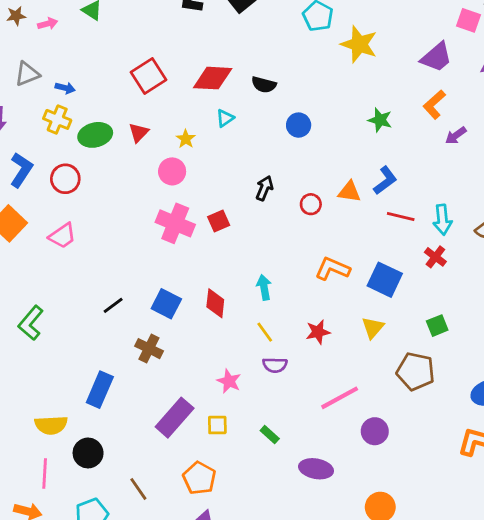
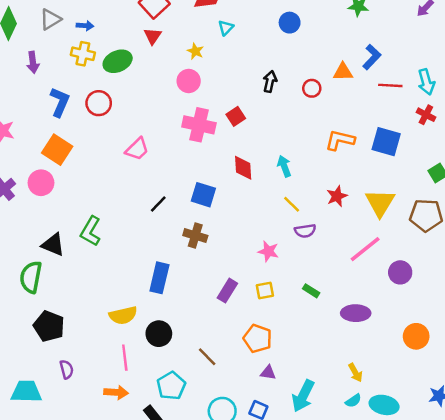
red triangle: (139, 133) -> (153, 36), moved
pink trapezoid: (62, 236) -> (137, 149), moved
red diamond: (215, 303) -> (243, 168), moved
yellow triangle: (373, 328) -> (380, 203), moved, size x1.5
purple rectangle: (175, 418) -> (227, 291), size x0.7

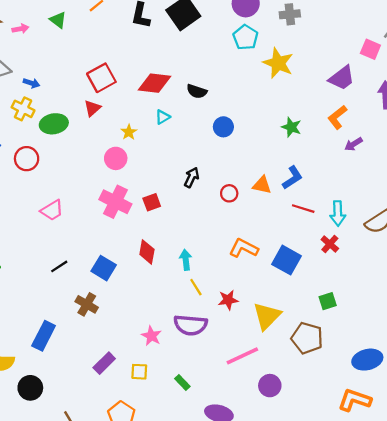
yellow line: (292, 204) -> (196, 287), moved
purple semicircle: (305, 231) -> (190, 325), size x1.6

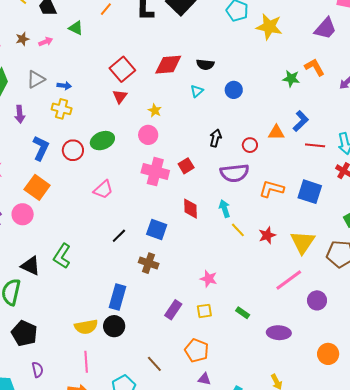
cyan triangle: (163, 117) -> (197, 91), moved
orange L-shape: (337, 117) -> (315, 67), moved, turned 110
green ellipse: (54, 124) -> (102, 141), moved
purple semicircle: (190, 325) -> (235, 173), moved
black circle: (30, 388) -> (114, 326), moved

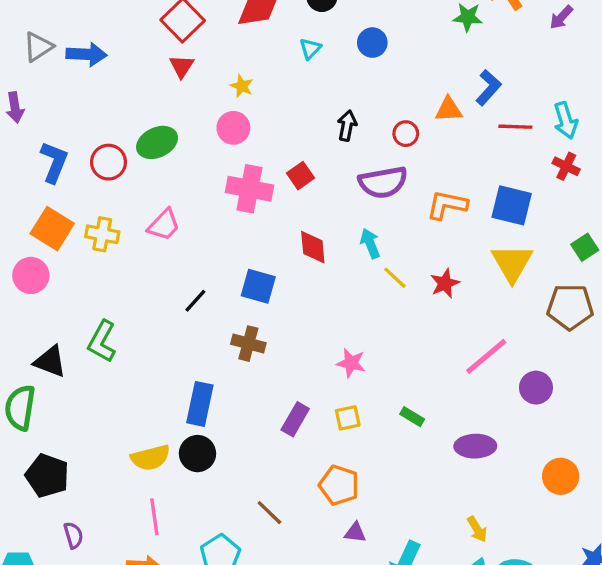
blue arrow: (64, 86) -> (87, 54), size x1.6
yellow cross: (62, 109) -> (102, 234), moved
yellow triangle: (303, 242) -> (512, 263), moved

